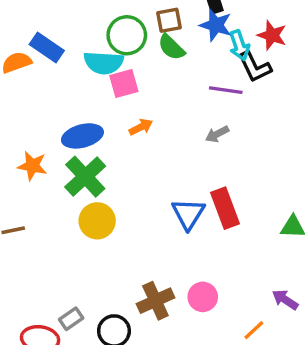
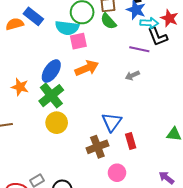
cyan arrow: (239, 45) -> (149, 23), turned -72
orange arrow: (141, 127) -> (87, 68), size x1.6
blue ellipse: (82, 136) -> (51, 71), turned -45
red rectangle: (225, 208) -> (131, 141), moved, size x0.7
brown cross: (155, 301) -> (97, 147), moved

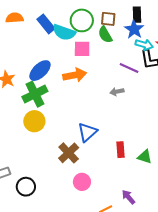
blue rectangle: (33, 16) -> (46, 24), moved
pink square: (78, 41) -> (82, 49), moved
red rectangle: (131, 141) -> (120, 150), moved
brown cross: (97, 147) -> (69, 153), turned -35

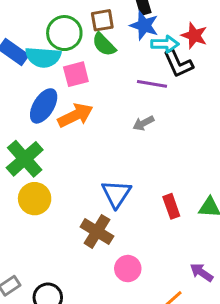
blue ellipse: (40, 71) -> (44, 106), moved

